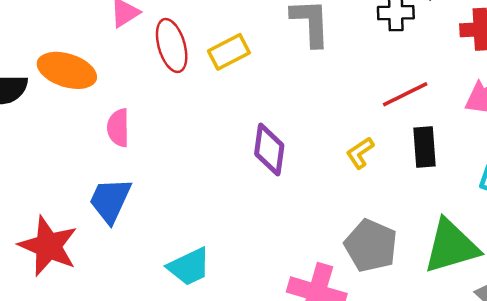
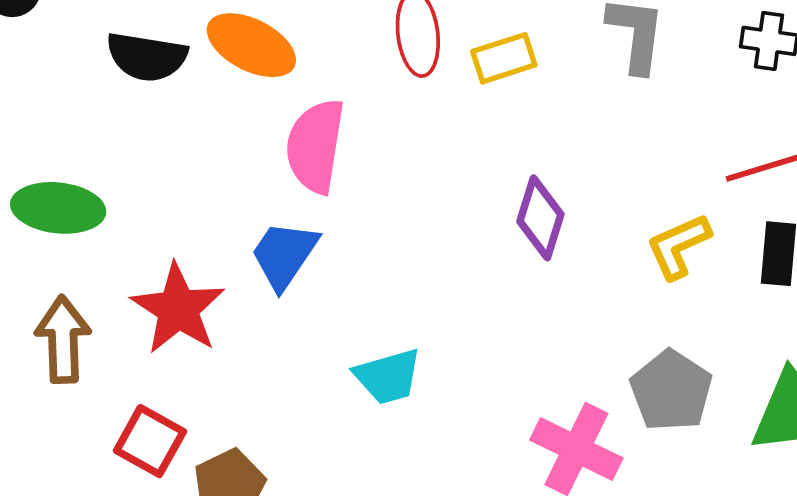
pink semicircle: (118, 128) -> (315, 146), size x1.6
yellow L-shape: (360, 153) -> (678, 246), size x1.4

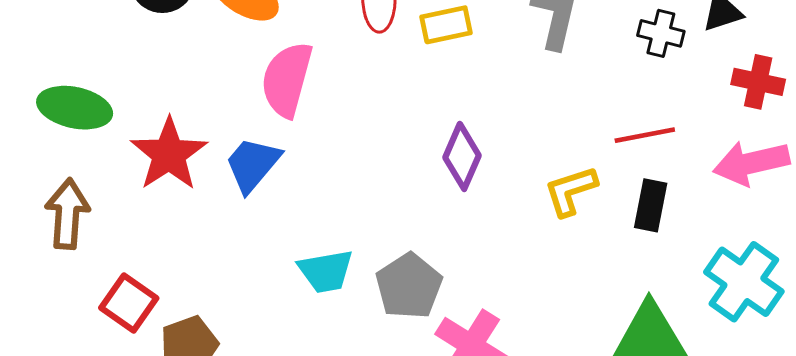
red star: (178, 309) -> (169, 154), moved
gray pentagon: (671, 391) -> (409, 286), moved

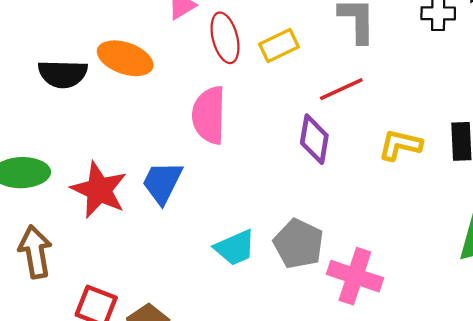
pink semicircle: (287, 79) -> (209, 115), moved
red line: (645, 135) -> (341, 89), moved
yellow L-shape: (571, 191) -> (400, 145), turned 45

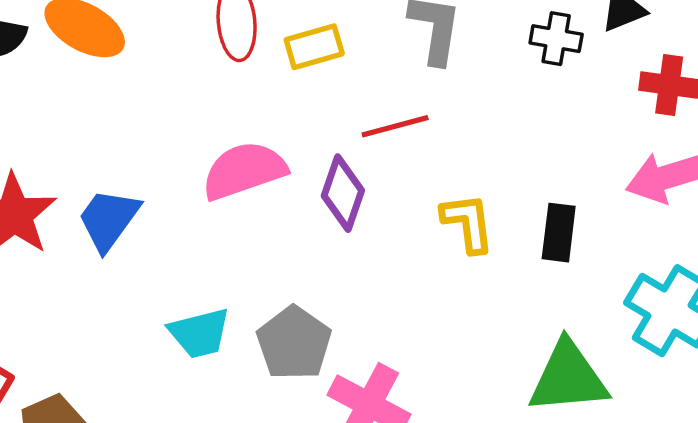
pink semicircle: (209, 115) -> (244, 171), moved, turned 60
yellow L-shape: (400, 145) -> (468, 223), turned 60

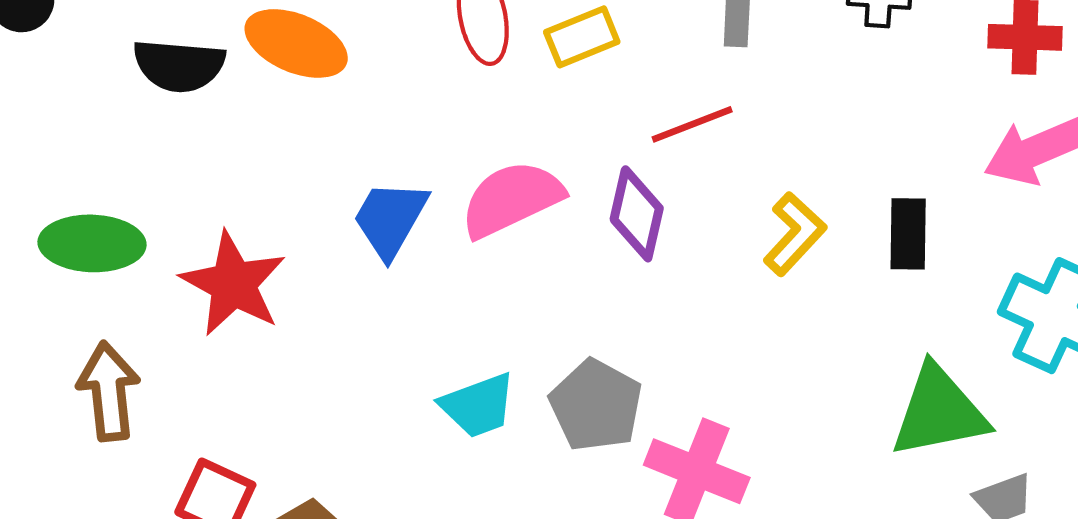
blue trapezoid: (109, 219) -> (390, 219), moved
yellow L-shape: (468, 223) -> (795, 234), turned 56

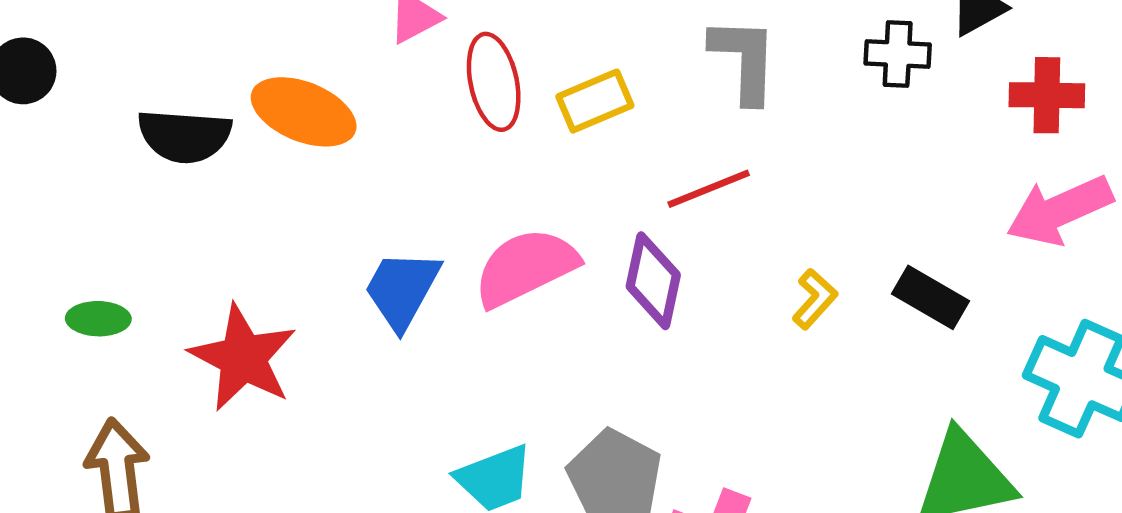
yellow L-shape: (795, 234) -> (815, 299), size x0.7
black rectangle: (908, 234) -> (930, 297), turned -60
green ellipse: (92, 243) -> (98, 319), size x0.6

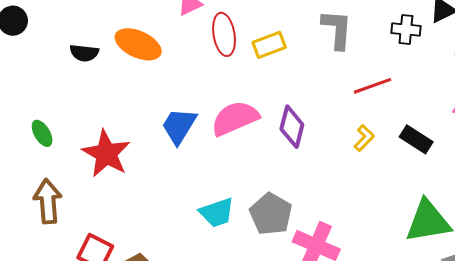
black semicircle: (185, 136) -> (84, 53), size x0.7
red line: (709, 189) -> (373, 86), moved
green ellipse: (98, 319) -> (42, 133), turned 56

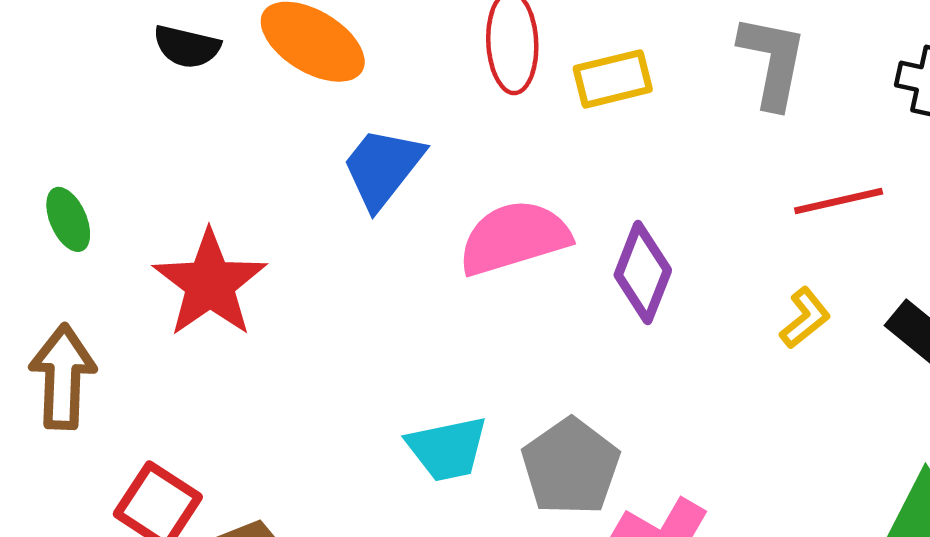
blue trapezoid: (179, 126) -> (383, 168), moved

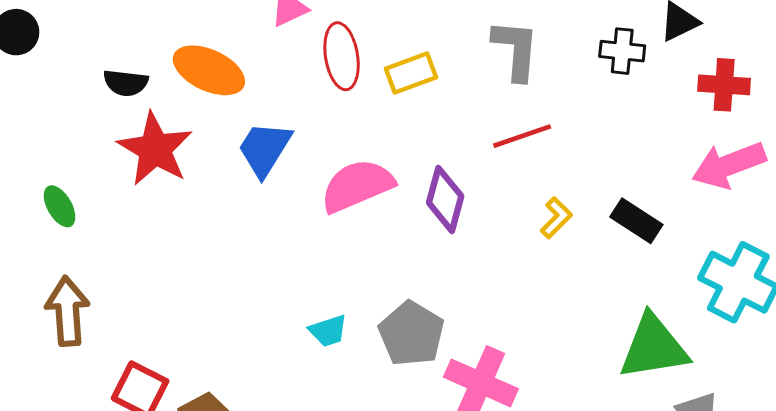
red line: (839, 201) -> (522, 136), moved
red star: (210, 284) -> (155, 149), moved
cyan trapezoid: (447, 449) -> (328, 331), size x0.7

